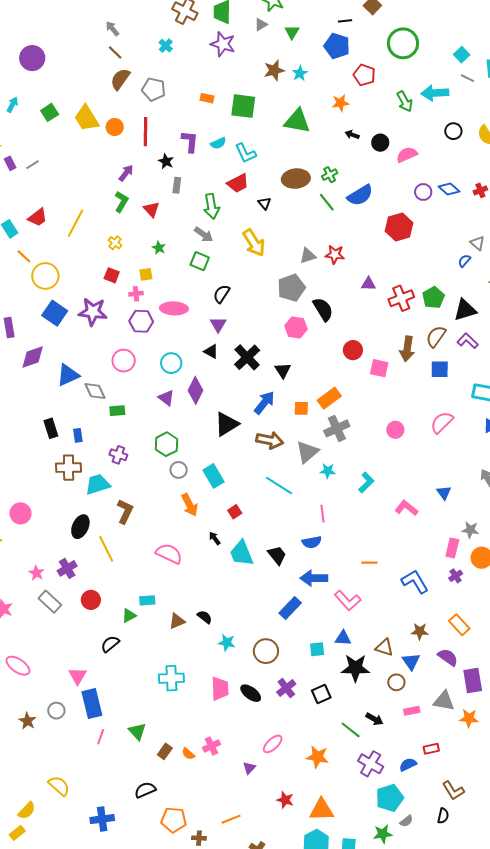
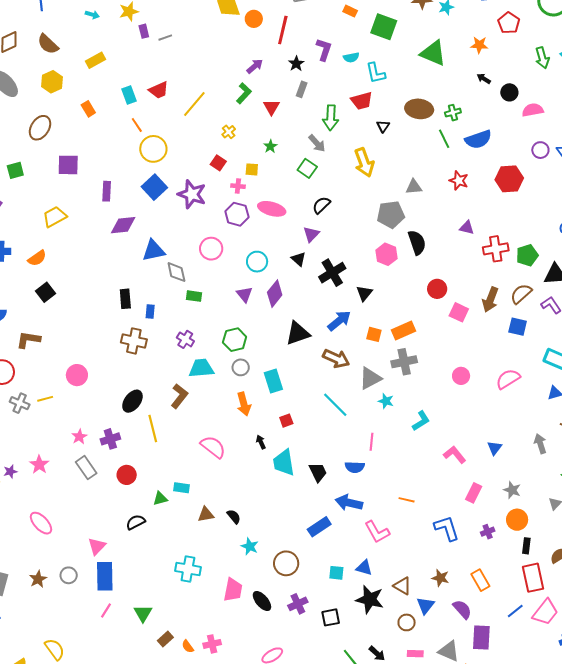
red star: (335, 255) -> (459, 181), moved
cyan trapezoid: (98, 484) -> (201, 368), moved
pink rectangle: (452, 548) -> (474, 493), moved

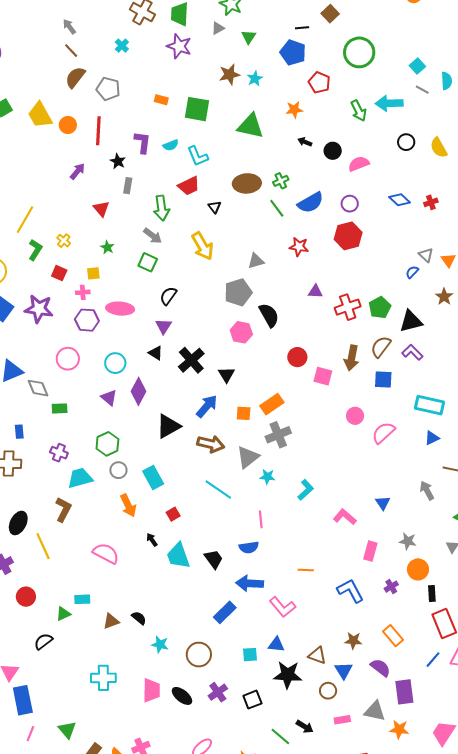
green L-shape: (244, 93) -> (35, 250), moved
purple circle: (540, 150) -> (350, 204), moved
pink circle: (461, 376) -> (355, 416), moved

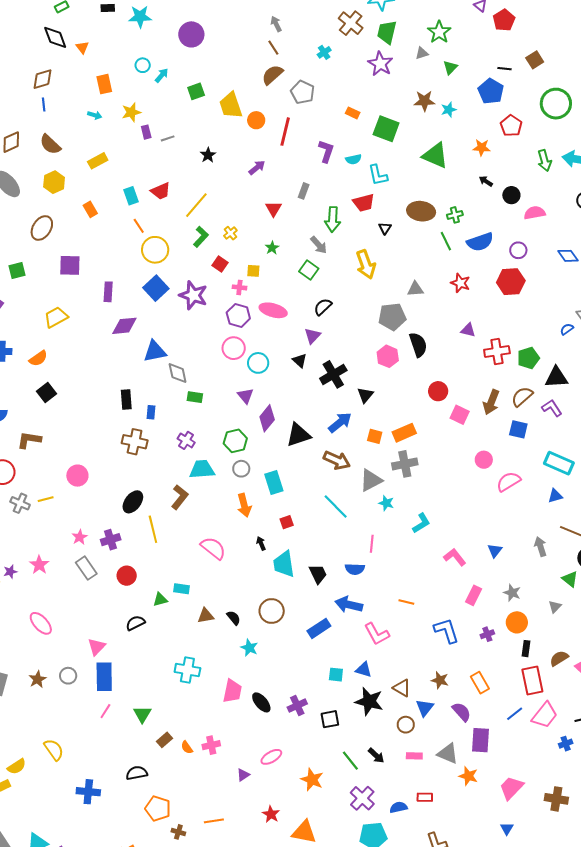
black star: (118, 161) -> (208, 155), moved
pink circle: (68, 359) -> (234, 348), moved
purple diamond: (139, 391) -> (267, 418), moved
brown circle: (199, 655) -> (272, 611), moved

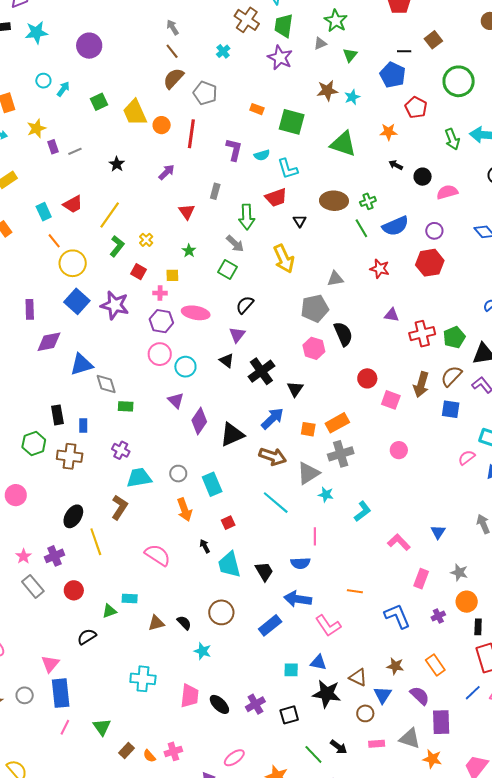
green hexagon: (235, 441) -> (34, 443), moved
pink circle: (484, 460) -> (399, 450), moved
pink semicircle: (508, 482) -> (467, 458), moved, size x0.7

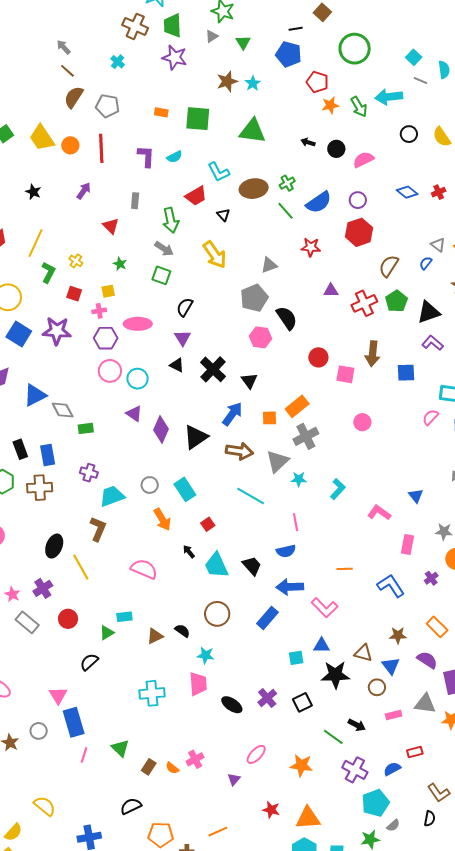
orange star: (388, 132) -> (330, 105), moved
cyan L-shape: (288, 169) -> (219, 172), moved
brown semicircle: (451, 376) -> (389, 266), moved
blue rectangle: (83, 426) -> (48, 455), size x1.5
pink trapezoid: (190, 696) -> (198, 684), moved

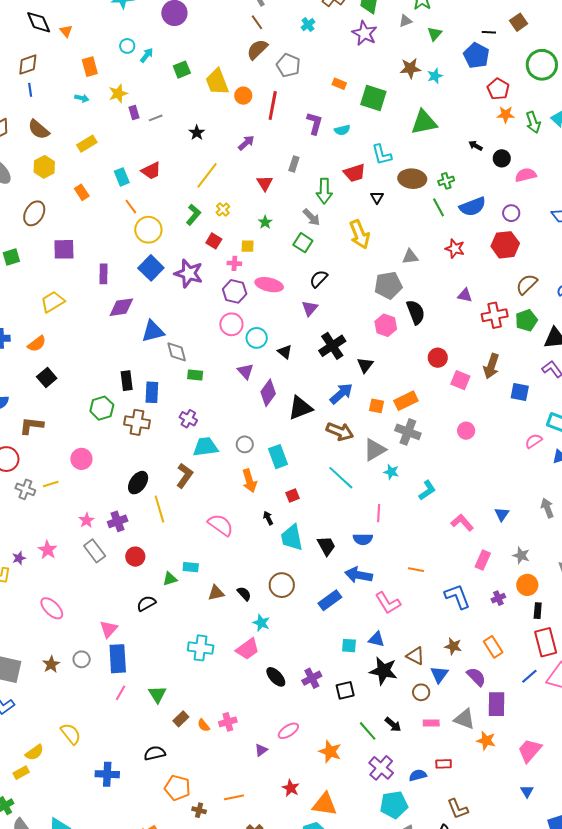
green triangle: (252, 131) -> (424, 122), turned -32
yellow line: (36, 243) -> (207, 175), moved
black triangle: (177, 365) -> (285, 352), moved
gray cross: (306, 436) -> (408, 432), turned 35
pink trapezoid: (198, 684) -> (248, 649), turned 45

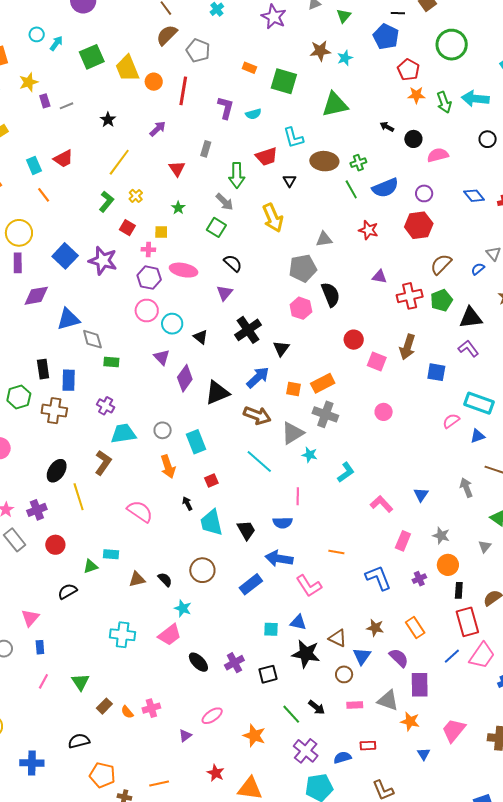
green square: (182, 70) -> (92, 57), size x1.4
yellow circle: (148, 230) -> (19, 233), moved
black semicircle: (319, 279) -> (233, 263), turned 90
blue rectangle: (118, 659) -> (40, 647), size x0.5
blue triangle: (527, 791) -> (424, 754), moved

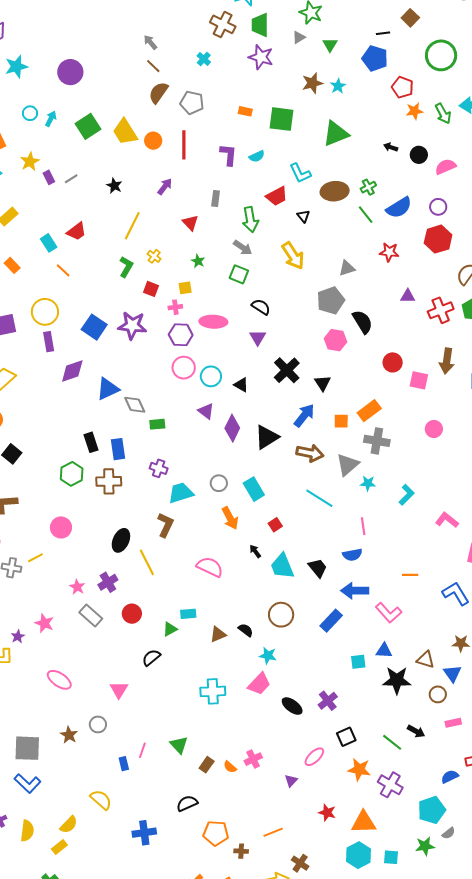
blue rectangle: (40, 647) -> (124, 764), moved
black square: (268, 674) -> (346, 737), moved
purple cross: (306, 751) -> (390, 785), moved

